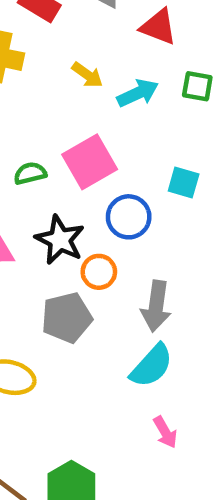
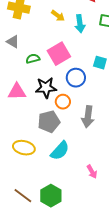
cyan arrow: (138, 93) -> (80, 24), turned 108
black star: (60, 240) -> (46, 88), turned -30
cyan semicircle: (152, 366) -> (60, 151), moved

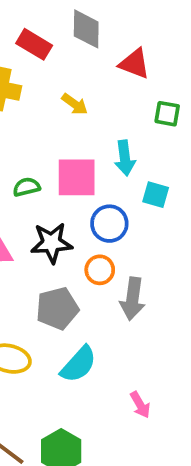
cyan arrow: (80, 24) -> (125, 158), moved
pink square: (59, 54) -> (77, 177), turned 30
orange circle: (63, 102) -> (100, 270), moved

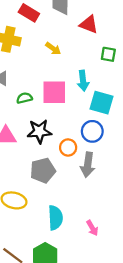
cyan square: (156, 195) -> (101, 103), size x1.5
blue circle: (109, 224) -> (92, 131), moved
cyan semicircle: (79, 364) -> (55, 218), moved, turned -45

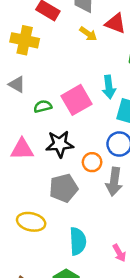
yellow arrow: (53, 49) -> (88, 34), moved
pink square: (54, 92) -> (76, 100), turned -30

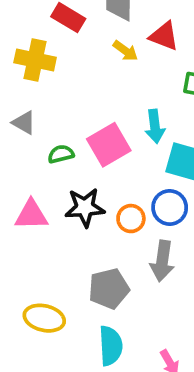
orange circle: (92, 162) -> (131, 219), moved
gray pentagon: (64, 188) -> (109, 289), moved

